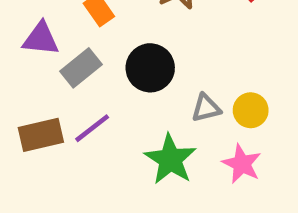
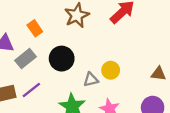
yellow circle: (251, 110) -> (111, 70), moved

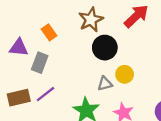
gray rectangle: (26, 59) -> (40, 63), turned -30
black circle: (62, 59) -> (105, 48), moved

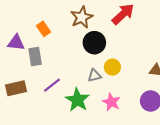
gray rectangle: (40, 63) -> (35, 56), turned -30
purple line: (45, 94) -> (52, 85), moved

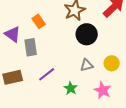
purple triangle: (16, 43) -> (13, 34), turned 30
yellow circle: (112, 67) -> (112, 63), moved
green star: (77, 100) -> (71, 88), size x0.6

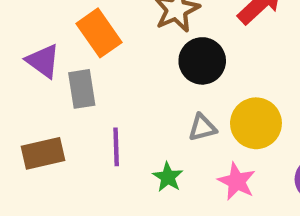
orange rectangle: (39, 21) -> (99, 33), size x1.5
yellow circle: (112, 63) -> (256, 123), size x1.5
purple line: (47, 74) -> (116, 147), turned -54

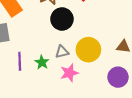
green star: (168, 177) -> (42, 62), moved
pink star: (237, 181) -> (69, 73), moved, turned 30

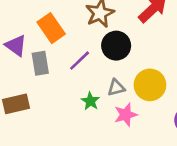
purple line: (20, 61) -> (80, 61), moved, turned 48

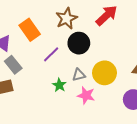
gray rectangle: (40, 63) -> (13, 65), moved, turned -30
pink star: (126, 115) -> (86, 95), turned 30

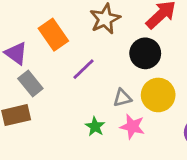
black circle: (79, 43) -> (145, 53), moved
green star: (59, 85) -> (95, 127), moved

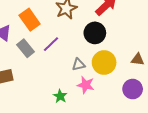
gray rectangle: (30, 83) -> (25, 48), moved
green star: (95, 127) -> (60, 96), moved

